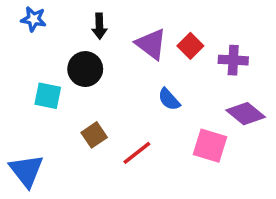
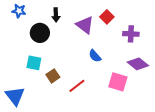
red square: (190, 46) -> (107, 17), moved
black circle: (85, 69) -> (40, 33), moved
cyan square: (48, 96) -> (34, 63), moved

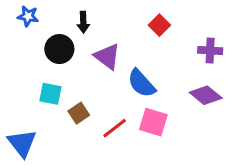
purple triangle: (85, 25) -> (107, 56), moved
purple cross: (131, 34) -> (210, 51), moved
blue semicircle: (95, 56) -> (141, 83), size x1.5
pink square: (118, 82) -> (153, 122), moved

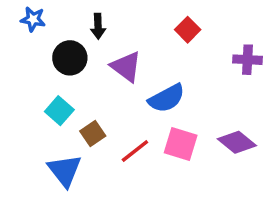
blue semicircle: (141, 83) -> (167, 98), turned -76
cyan square: (50, 94) -> (59, 111), turned 30
purple diamond: (206, 95) -> (237, 142), moved
blue triangle: (22, 143) -> (65, 170), moved

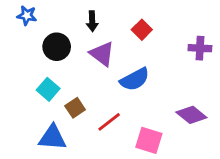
black arrow: (98, 26) -> (92, 21), moved
red square: (188, 30) -> (142, 30), moved
pink square: (181, 144) -> (149, 140), moved
blue triangle: (65, 170) -> (52, 138), turned -48

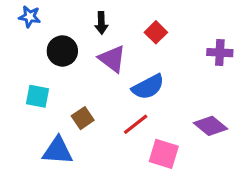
cyan square: (48, 89) -> (37, 96), moved, turned -30
red line: (109, 122) -> (136, 124), moved

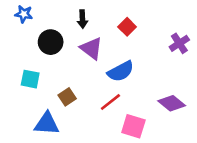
purple cross: (220, 53) -> (179, 43), turned -36

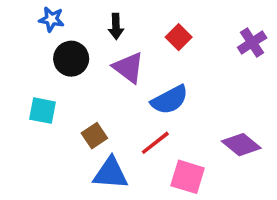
blue star: (24, 14) -> (51, 19), moved
purple cross: (179, 43) -> (252, 43), moved
blue triangle: (47, 124) -> (111, 173), moved

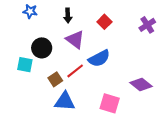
black circle: (71, 59) -> (42, 48), moved
red line: (155, 143) -> (75, 71), moved

